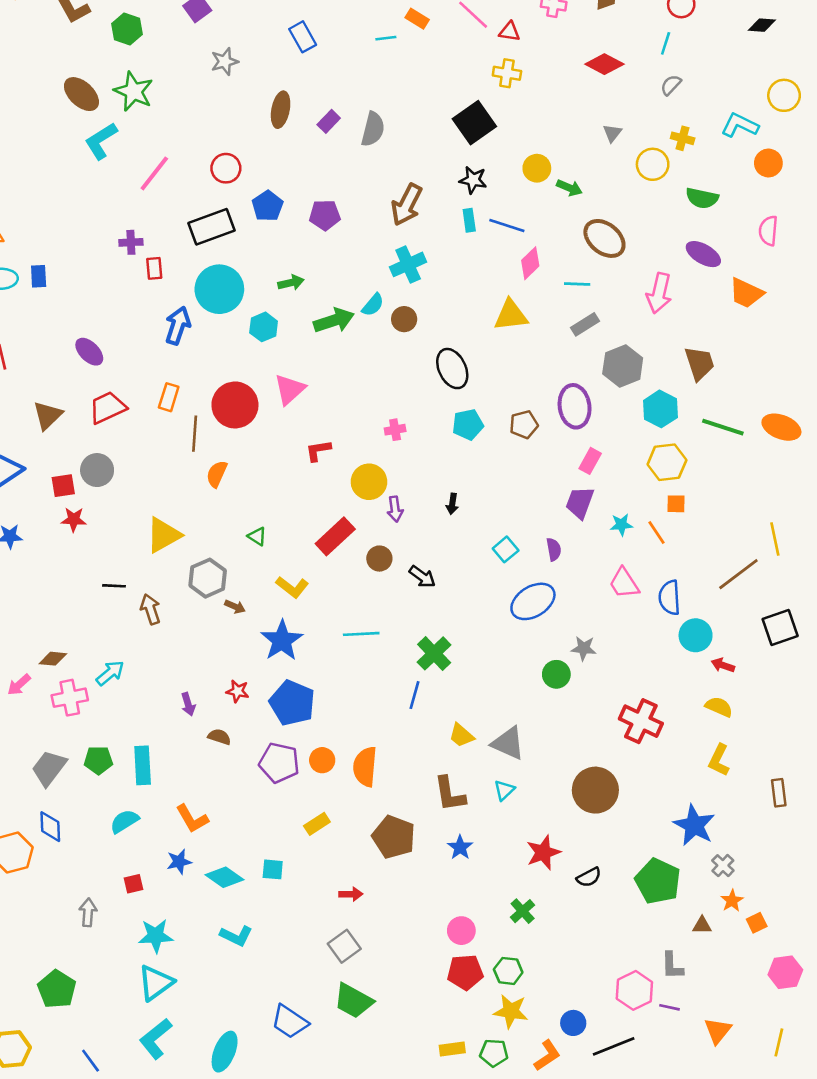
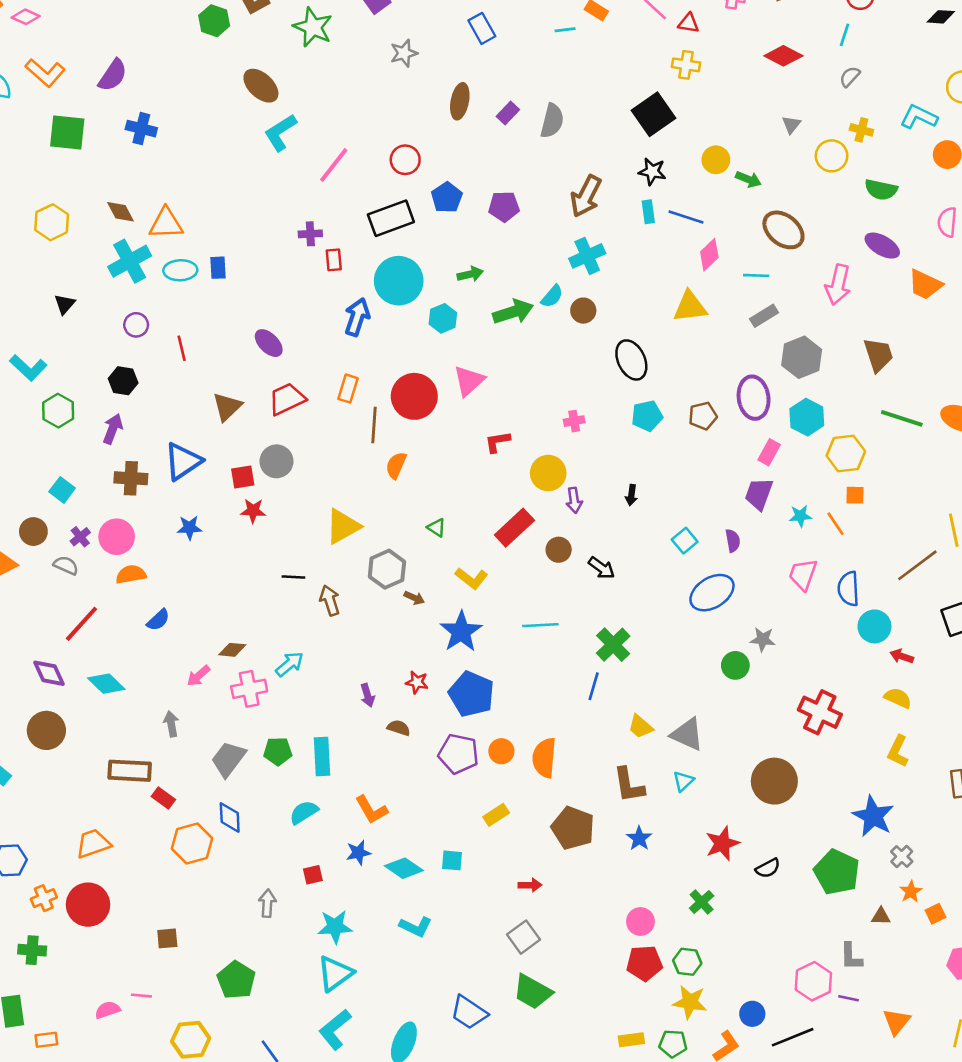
green hexagon: (127, 29) -> (214, 21), moved
green star: (134, 91) -> (313, 27), moved
cyan hexagon: (660, 409) -> (807, 417), moved
pink trapezoid: (624, 583) -> (803, 574), turned 52

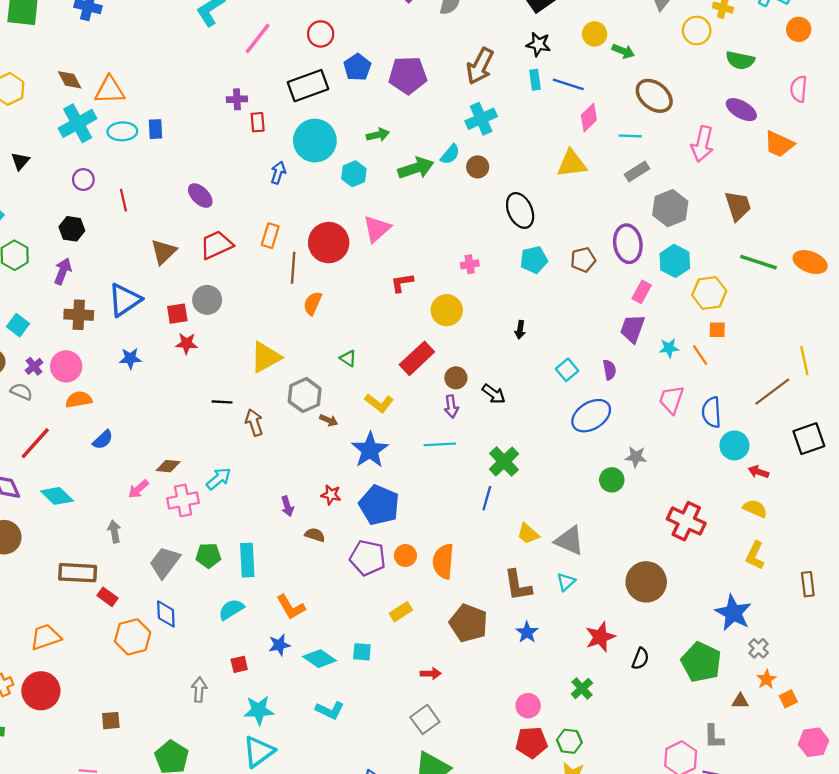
purple pentagon: (504, 207) -> (408, 75), size x1.4
blue arrow: (357, 317) -> (278, 173), size x0.7
purple arrow: (574, 500) -> (451, 406), moved
black semicircle: (768, 868) -> (640, 659), turned -40

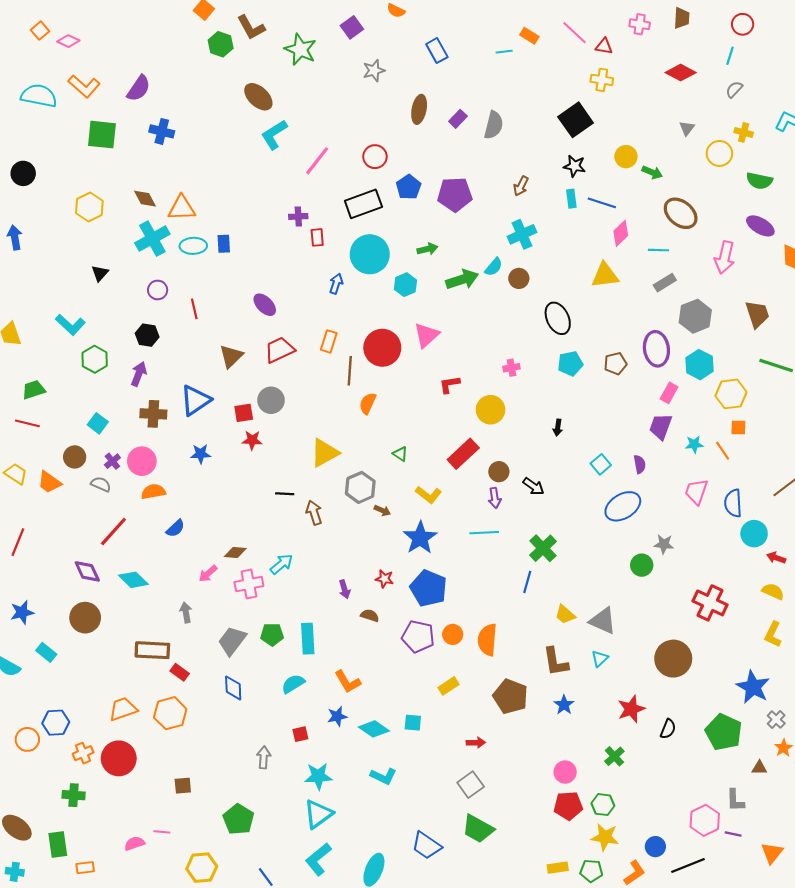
brown arrow: (480, 66) -> (521, 186), size x0.6
orange hexagon: (133, 637) -> (170, 713), moved

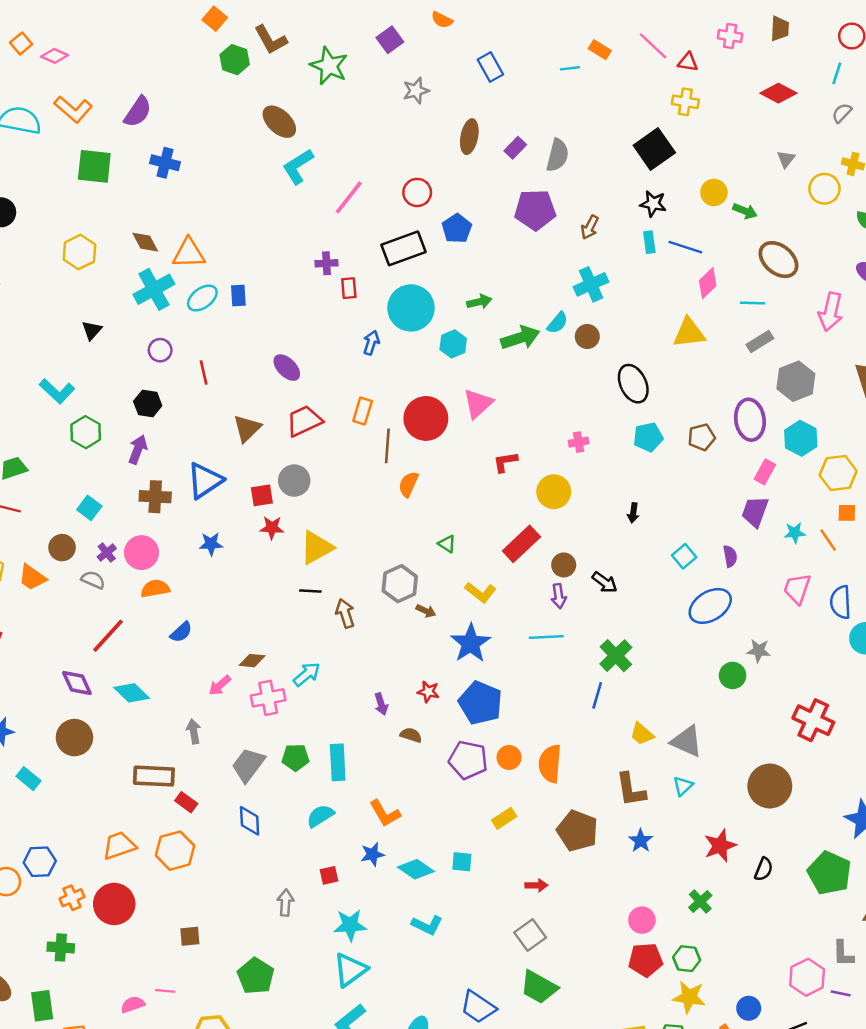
purple pentagon: (455, 194) -> (535, 210), moved
cyan ellipse: (193, 246) -> (202, 298), turned -35
yellow triangle: (325, 453) -> (317, 548), moved

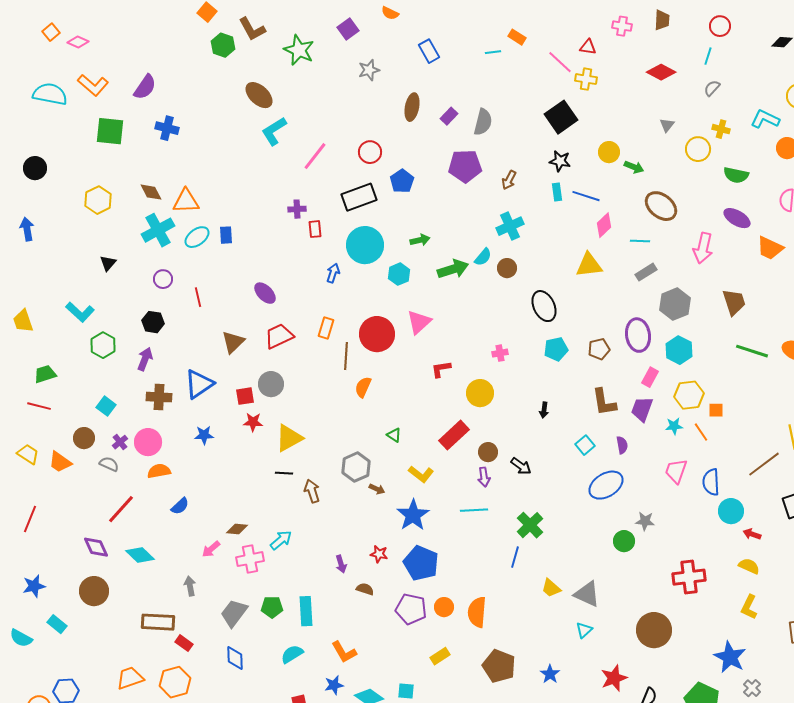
pink line: (653, 46) -> (560, 62), moved
yellow hexagon: (838, 473) -> (689, 395), moved
red cross: (813, 720) -> (689, 577), turned -32
brown L-shape: (631, 790) -> (604, 402), moved

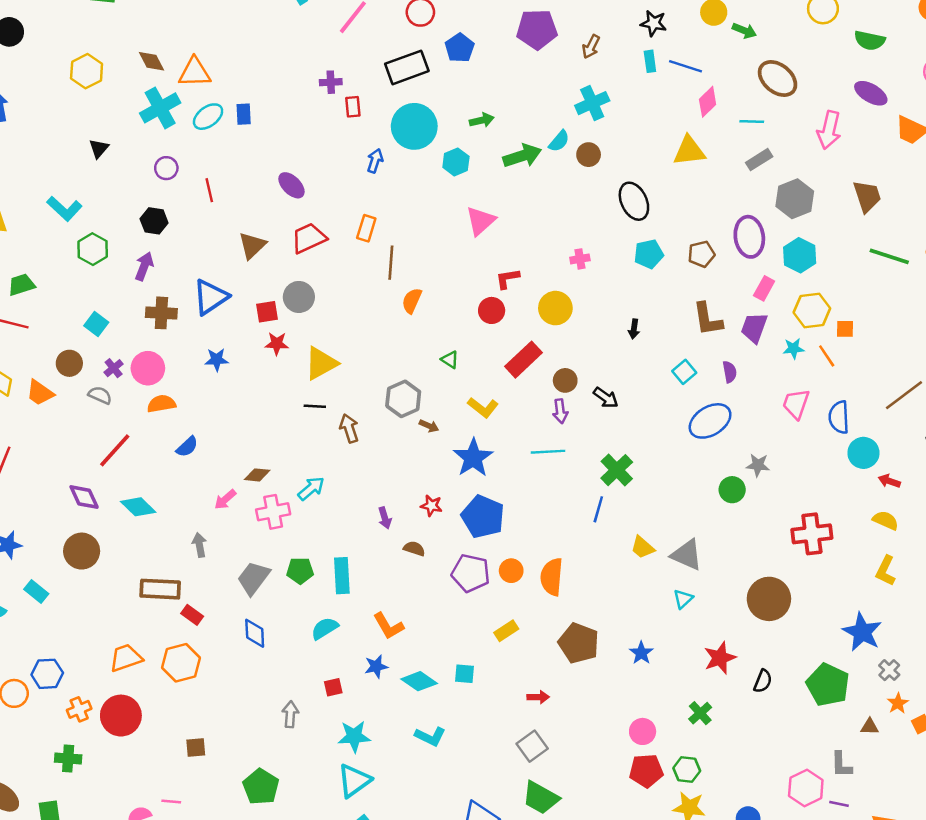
red circle: (377, 334) -> (492, 310), moved, size x0.6

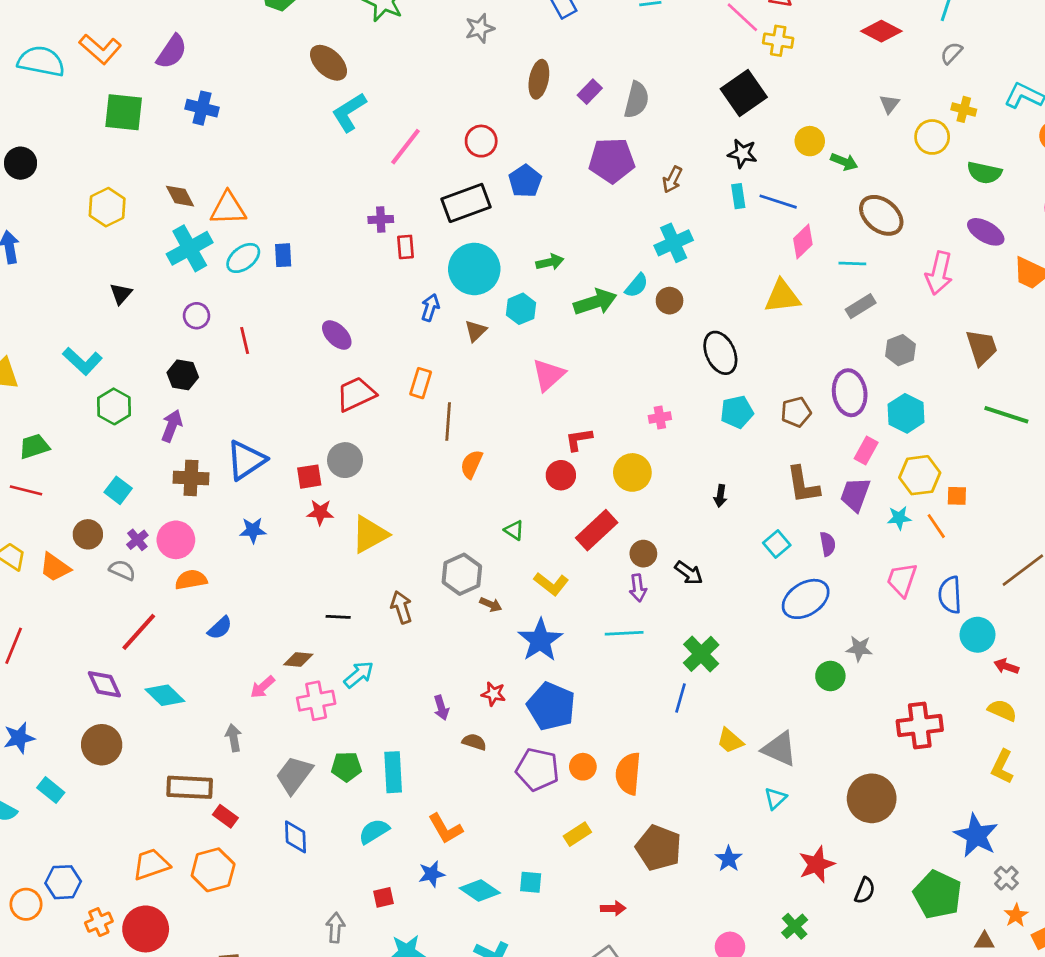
gray hexagon: (795, 199) -> (901, 350), size x0.7
brown triangle: (252, 245) -> (476, 331), moved, size x0.7
black line: (315, 406) -> (338, 617), moved

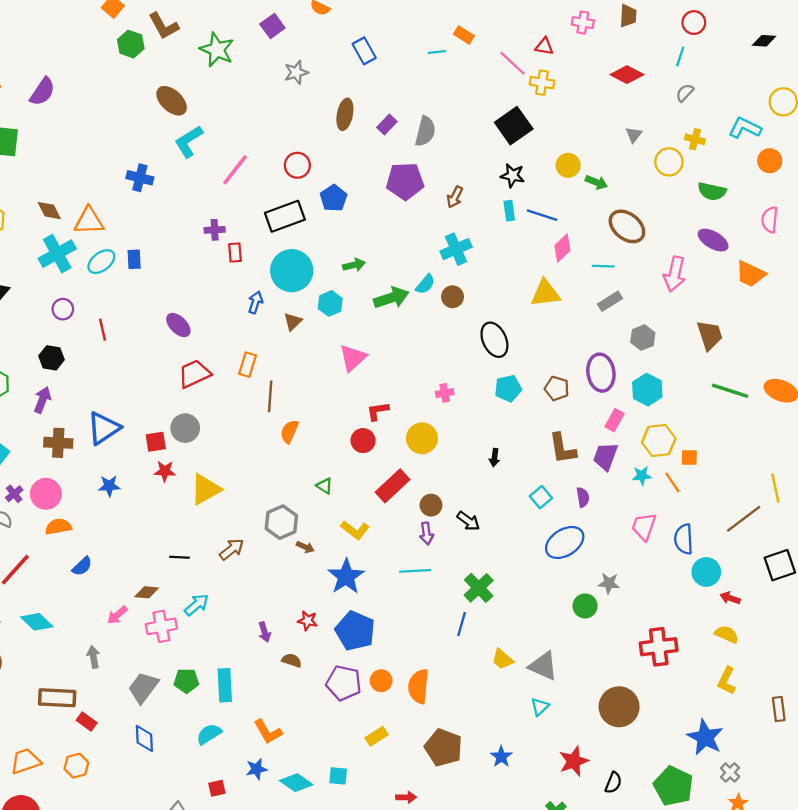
blue cross: (202, 108) -> (140, 178), moved
brown pentagon: (796, 412) -> (557, 388), turned 30
brown arrow: (401, 607) -> (232, 549), turned 70
orange hexagon: (213, 870) -> (76, 766), size x0.7

